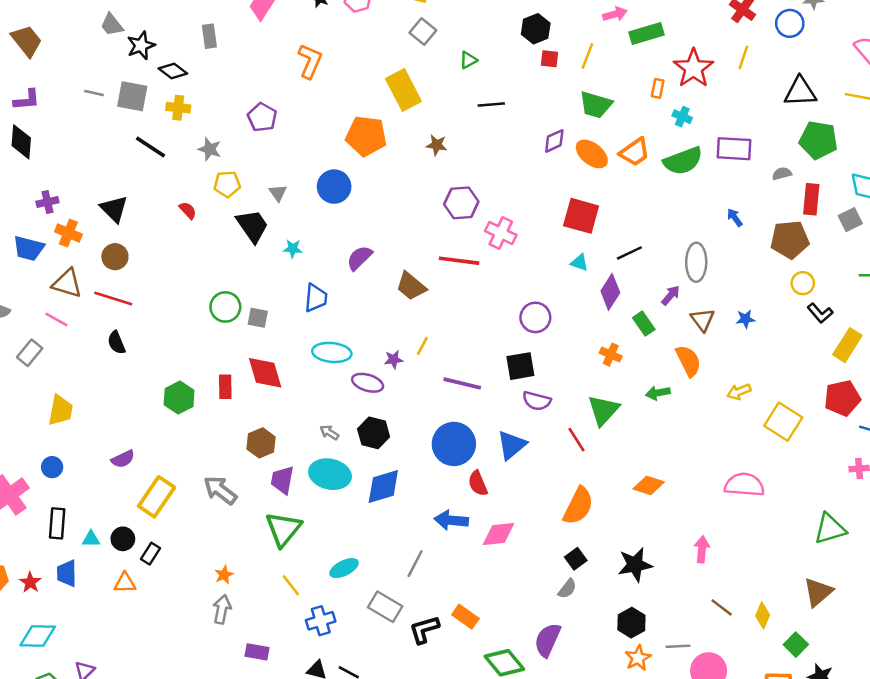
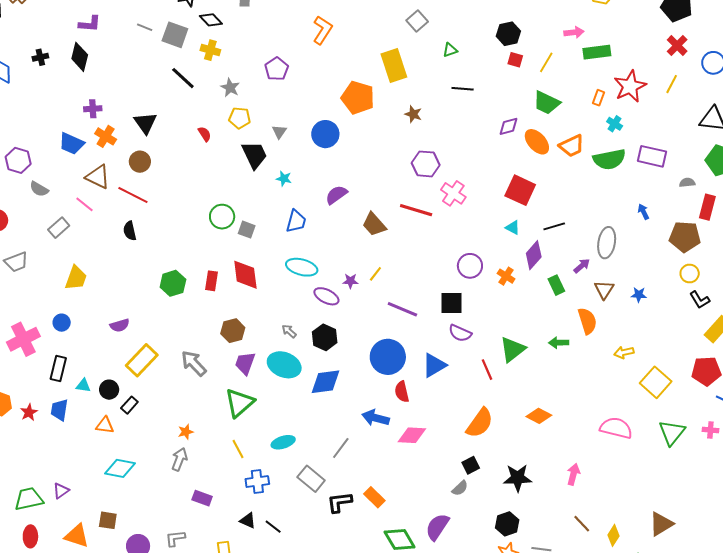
orange cross: (611, 355) -> (506, 276), moved
green triangle: (830, 529) -> (672, 433), moved, turned -44
cyan diamond: (38, 636) -> (120, 468), moved

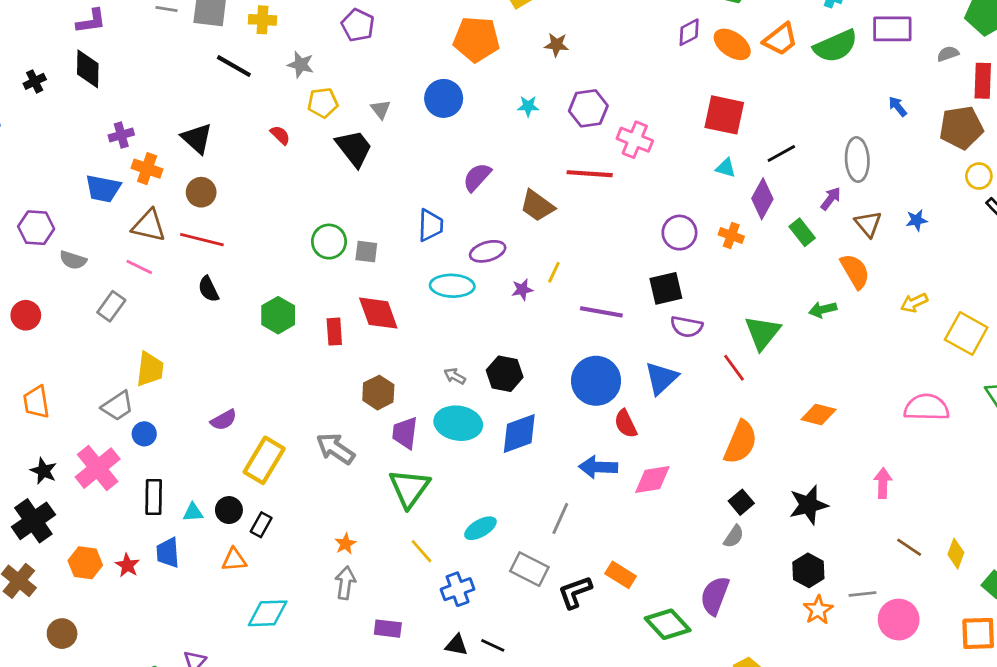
cyan star: (284, 179) -> (528, 106), moved
gray trapezoid: (16, 262) -> (118, 406), moved
green hexagon: (173, 283) -> (278, 315), moved
purple ellipse: (326, 296) -> (488, 251), moved, turned -30

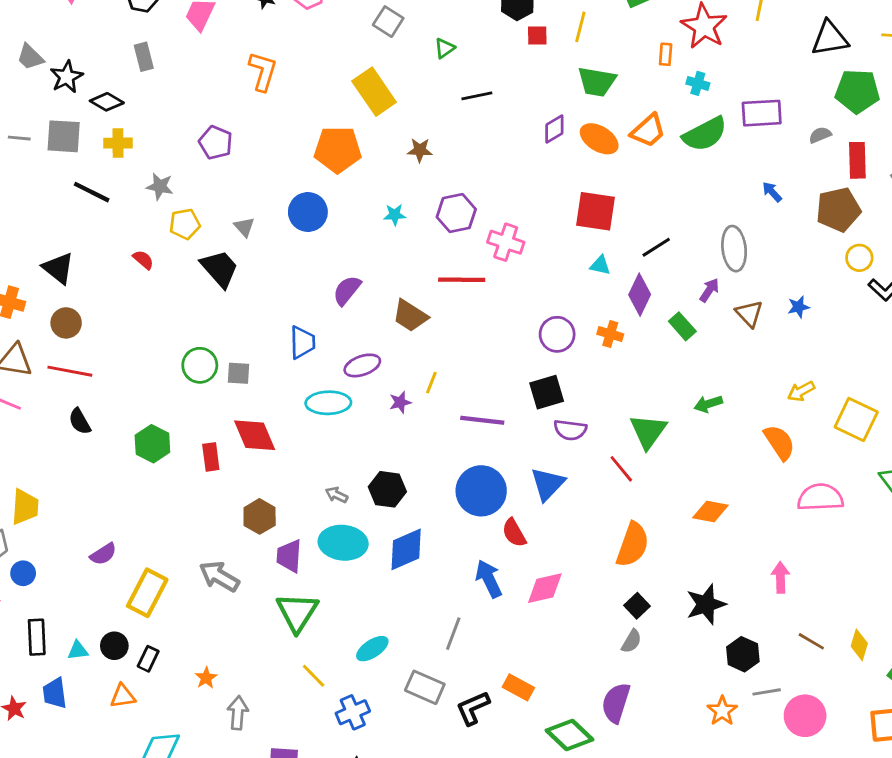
orange semicircle: (855, 271) -> (779, 442), moved
blue arrow: (598, 467) -> (489, 579), turned 66
orange star: (345, 544) -> (206, 678), moved
black hexagon: (808, 570) -> (743, 654), moved

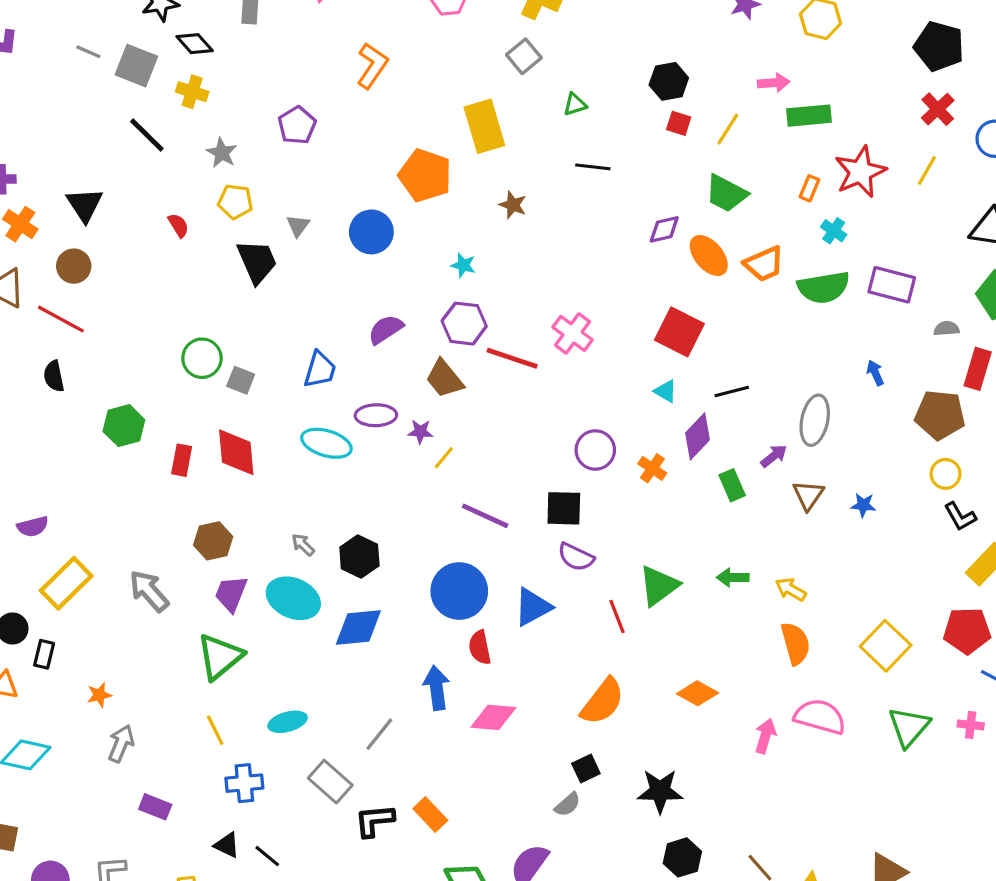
purple hexagon: (456, 213) -> (464, 324), moved
yellow arrow: (801, 391) -> (791, 589), moved, turned 40
purple star: (400, 402) -> (420, 432), moved
pink arrow: (780, 577) -> (765, 736), moved
black rectangle: (148, 659) -> (44, 654), turned -30

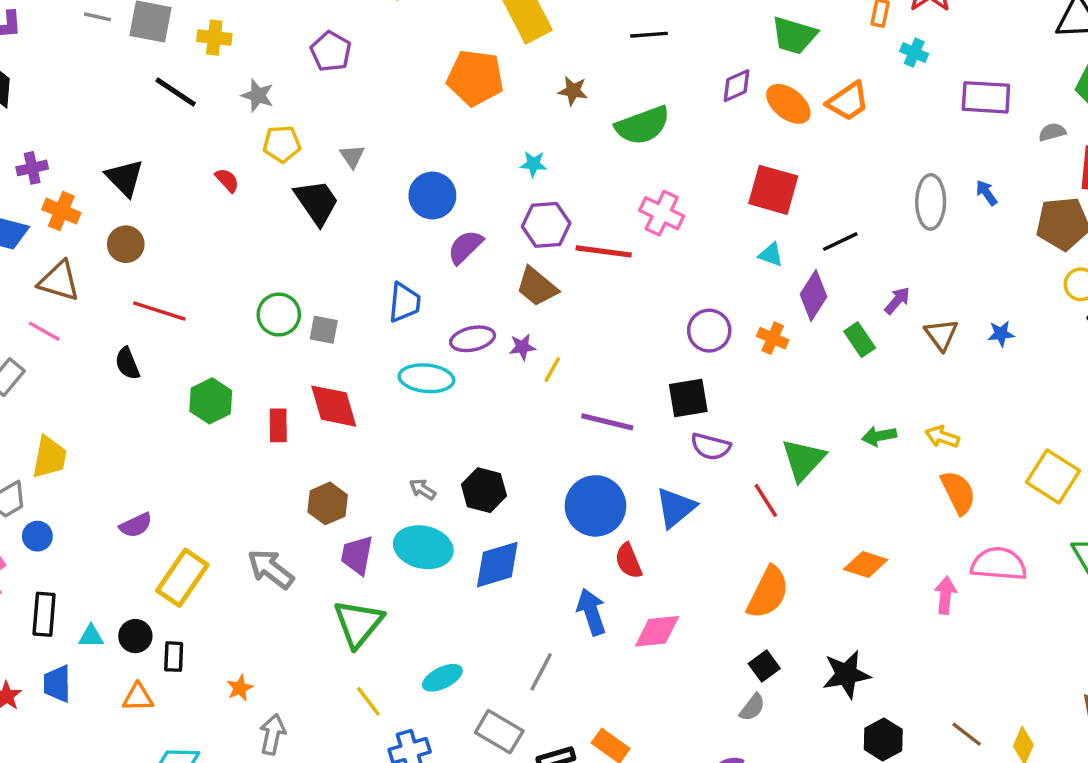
blue circle: (371, 232) -> (432, 196), moved
green semicircle: (823, 287) -> (643, 125), moved
red line: (61, 319) -> (159, 311), moved
gray ellipse: (815, 420) -> (931, 202), moved

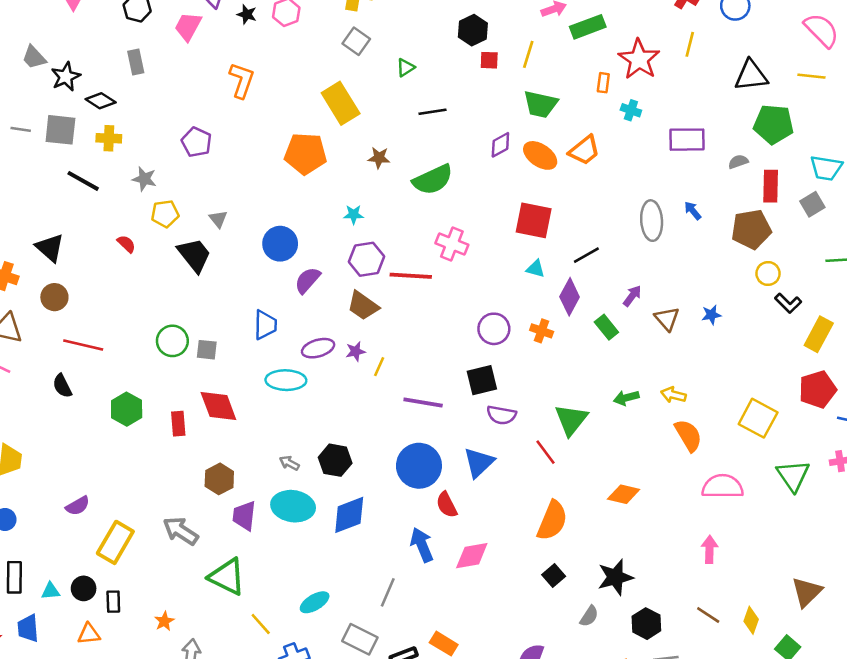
pink arrow: (945, 595) -> (709, 549), moved
green triangle: (358, 623) -> (227, 577), moved, turned -39
gray semicircle: (752, 707) -> (589, 616), moved

